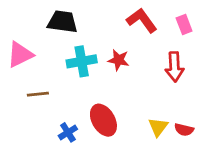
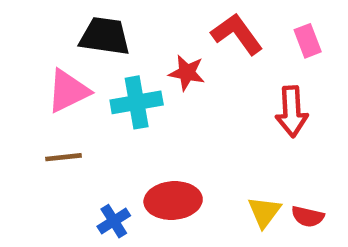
pink triangle: (20, 55) -> (68, 91), moved
red star: (118, 60) -> (187, 73), moved
red ellipse: (103, 120) -> (173, 201), turned -64

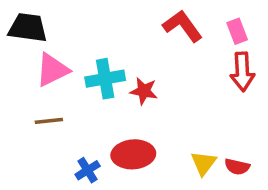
black trapezoid: (105, 36) -> (28, 28), moved
red star: (187, 73) -> (144, 91), moved
red arrow: (292, 112) -> (242, 72), moved

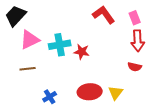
black trapezoid: (28, 28) -> (16, 16), turned -55
red ellipse: (133, 154) -> (90, 92), moved
red semicircle: (237, 167) -> (135, 67), moved

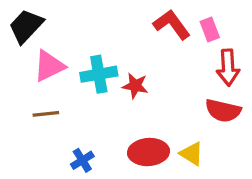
pink rectangle: (135, 18) -> (210, 29), moved
red semicircle: (135, 67) -> (223, 111), size x1.5
yellow triangle: (116, 93) -> (192, 154), turned -35

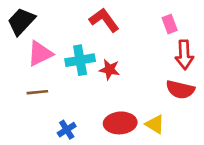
red L-shape: (172, 25) -> (104, 20), moved

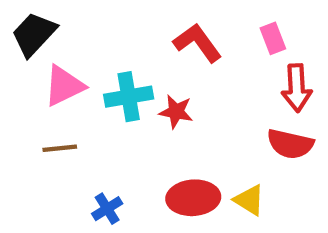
red L-shape: (104, 20) -> (198, 43), moved

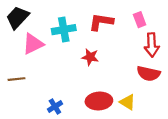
red L-shape: (198, 43) -> (101, 22), turned -45
cyan cross: (129, 97) -> (64, 30), moved
brown line: (60, 148) -> (16, 79), moved

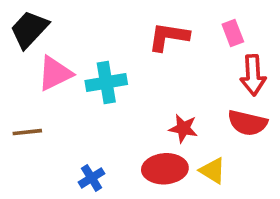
cyan cross: (64, 30) -> (106, 83), moved
red star: (90, 57) -> (183, 128), moved

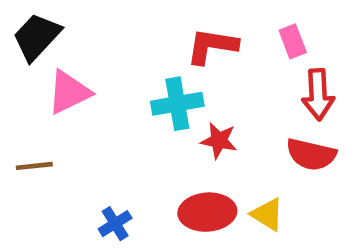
cyan cross: (106, 83) -> (177, 104), moved
red star: (183, 128) -> (219, 141), moved

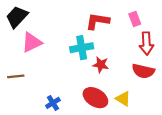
red ellipse: (207, 212) -> (95, 98), turned 35

